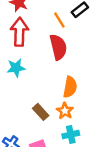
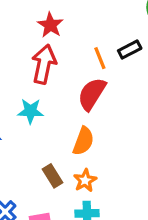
red semicircle: (58, 47) -> (92, 94), turned -145
orange semicircle: (70, 87) -> (83, 141), moved

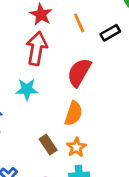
orange line: (100, 58) -> (79, 23), moved

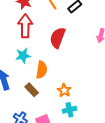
orange semicircle: (73, 113) -> (42, 70), moved
brown rectangle: (48, 145) -> (32, 90), moved

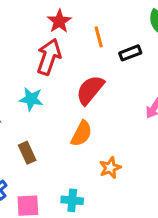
orange semicircle: (42, 70) -> (81, 134), moved
orange star: (64, 90) -> (110, 168), moved

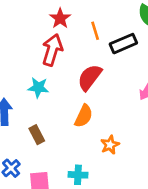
black rectangle: (130, 53) -> (123, 44), size x1.4

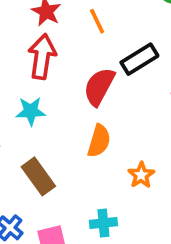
black rectangle: (123, 44) -> (139, 59), moved
brown rectangle: (37, 135) -> (38, 176), size x1.4

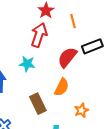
brown rectangle: (38, 176) -> (38, 104), moved

